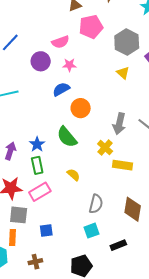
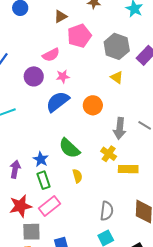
blue semicircle: (61, 89) -> (58, 102), size x1.4
orange circle: (81, 108) -> (93, 105), moved
yellow semicircle: (73, 175) -> (77, 176), moved, turned 40

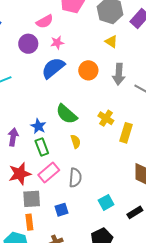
gray arrow: (120, 128) -> (119, 74), moved
yellow rectangle: (128, 169) -> (126, 133), turned -72
gray semicircle: (107, 211) -> (75, 178), moved

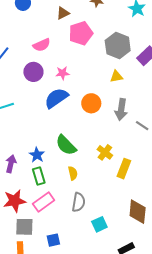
pink semicircle: (45, 21) -> (42, 45), moved
yellow triangle: (111, 42) -> (116, 76), turned -48
gray semicircle: (75, 178) -> (79, 202), moved
cyan square: (106, 202) -> (99, 224), moved

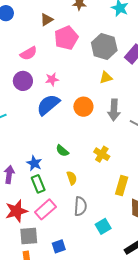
green semicircle: (66, 145) -> (62, 151), size x0.6
yellow rectangle: (124, 169) -> (122, 186), moved

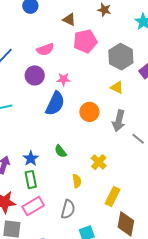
brown triangle: (47, 20) -> (69, 20), turned 48
yellow triangle: (106, 78) -> (117, 87), turned 32
blue semicircle: (48, 105) -> (55, 104), turned 145
yellow semicircle: (72, 178) -> (77, 181), moved

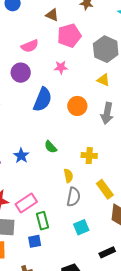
pink star: (63, 79) -> (61, 67), moved
yellow cross: (99, 162) -> (89, 156), turned -35
green rectangle: (31, 180) -> (42, 221), moved
yellow rectangle: (112, 197) -> (105, 189), turned -60
gray semicircle: (68, 209) -> (73, 197), moved

